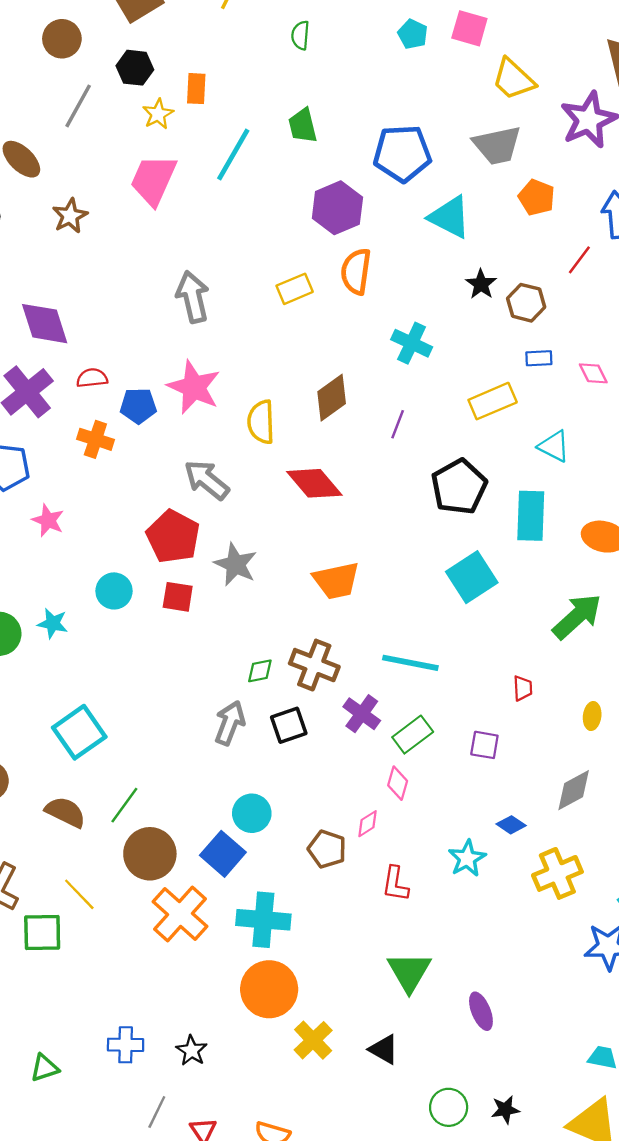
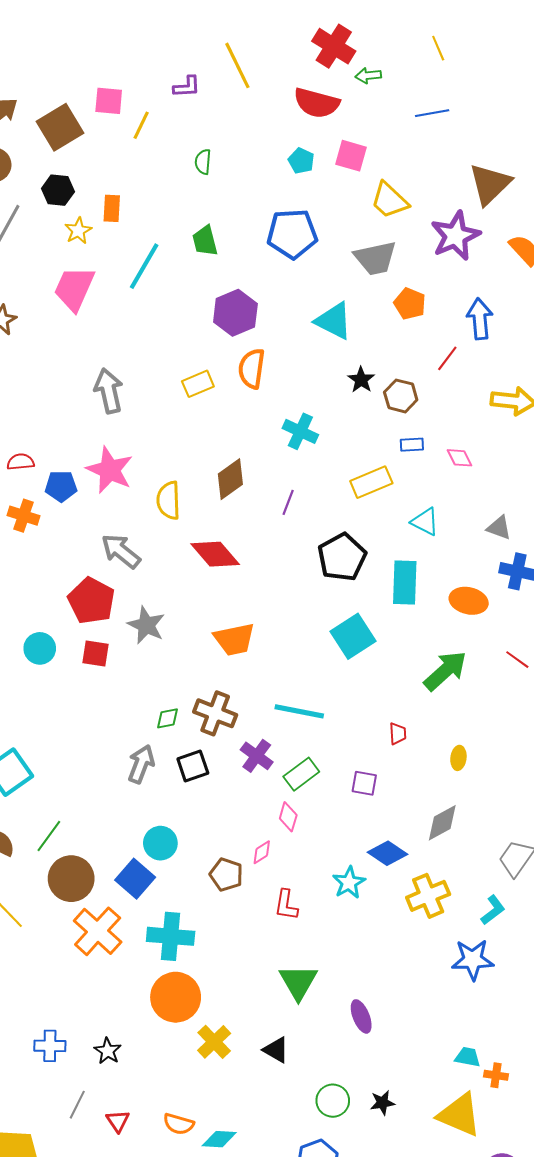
blue pentagon: (402, 153) -> (292, 234), moved
blue diamond: (511, 825) -> (388, 853), size x1.5

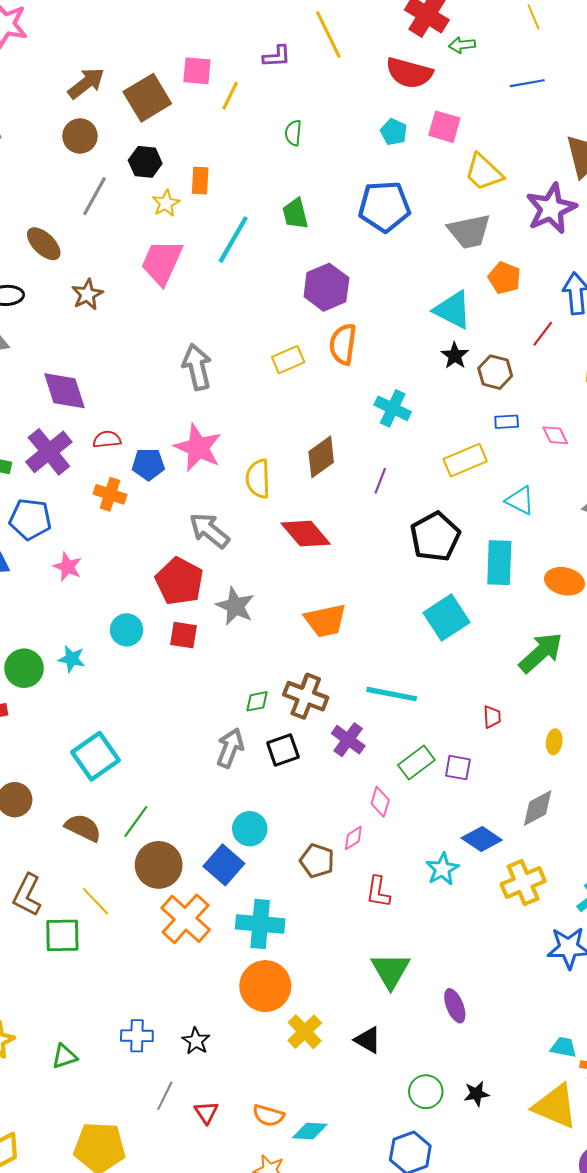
cyan triangle: (334, 321) -> (453, 310), moved
green rectangle: (301, 774) -> (416, 762), moved

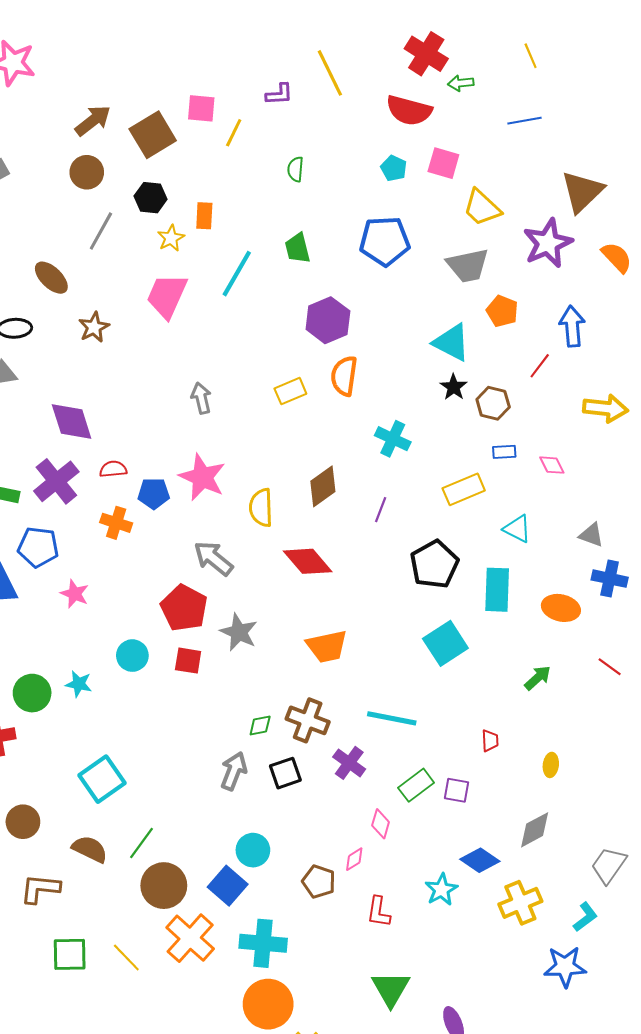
gray arrow: (197, 367) -> (201, 398), size x0.7
green arrow: (541, 653) -> (538, 678), size x0.6
brown L-shape: (27, 895) -> (40, 889), moved, turned 69
yellow line: (96, 901) -> (126, 957), moved

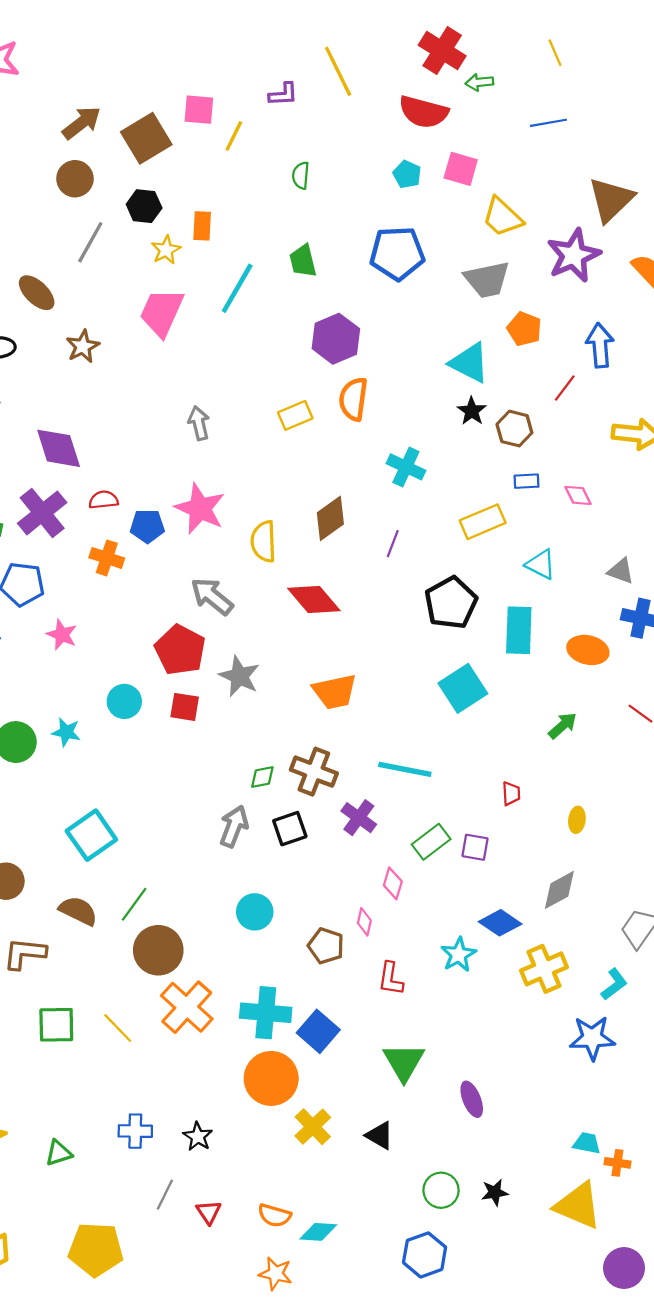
pink diamond: (354, 859) -> (364, 922), turned -45
blue square: (228, 886) -> (318, 1031), moved

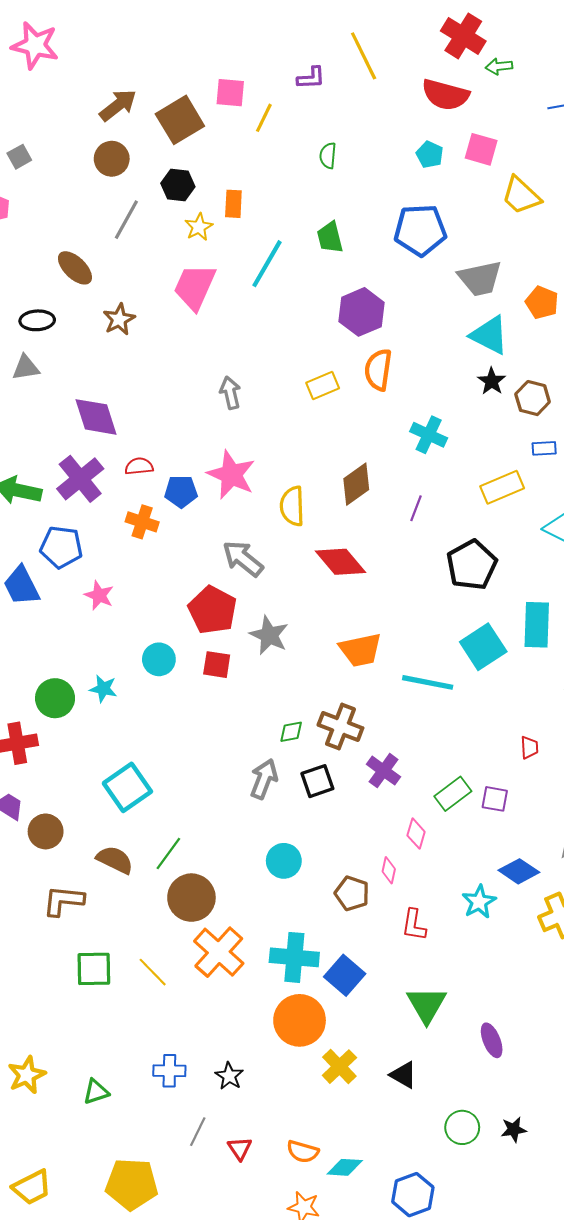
gray trapezoid: (487, 280) -> (480, 278), moved
cyan rectangle: (519, 630) -> (537, 625), moved
cyan line: (405, 769) -> (428, 682), moved
blue hexagon: (425, 1255) -> (413, 1195), moved

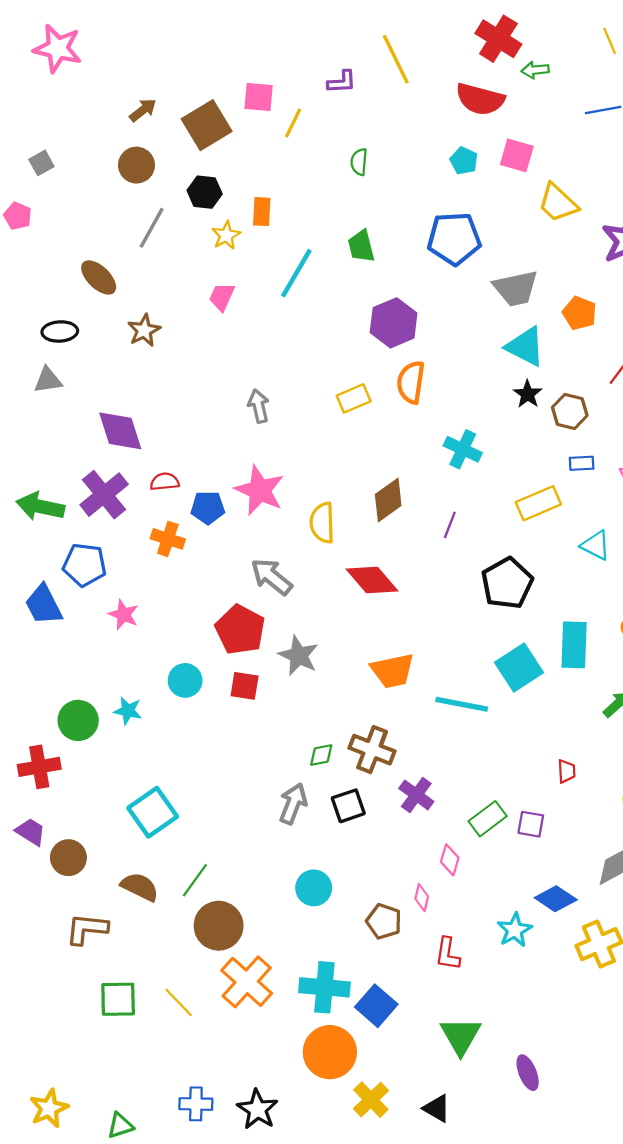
brown arrow: (118, 105) -> (143, 110), size x0.7
pink trapezoid: (195, 287) -> (222, 297), size x0.6
black star: (229, 1076) -> (257, 1109), size x1.4

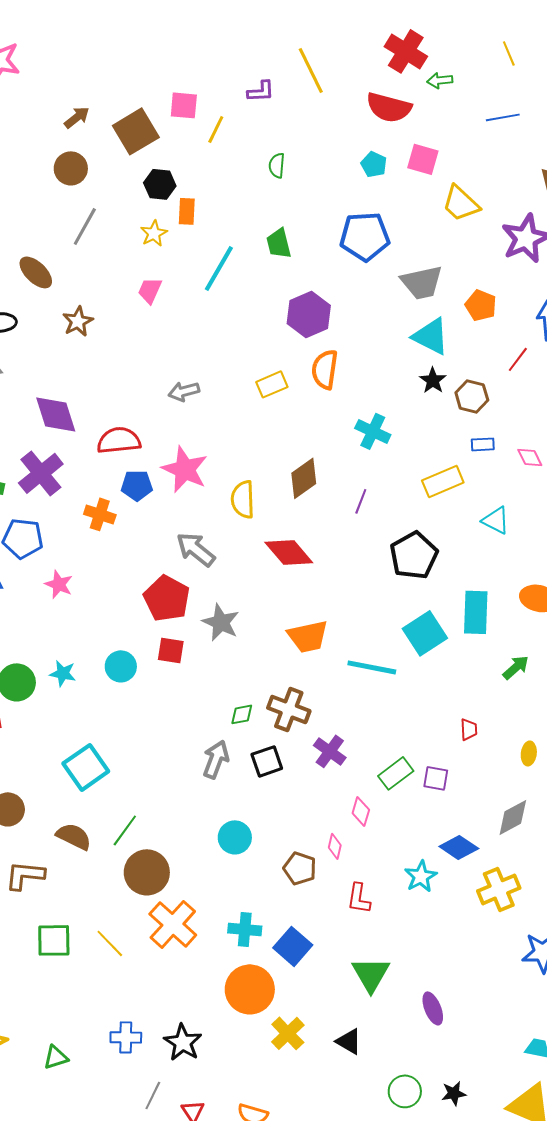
black hexagon: (205, 192) -> (160, 184), moved
gray arrow: (259, 406) -> (184, 391), turned -92
red semicircle: (165, 482) -> (119, 440), moved, size x1.6
cyan circle: (185, 680) -> (121, 666), moved
cyan cross: (324, 987) -> (245, 929), size x0.7

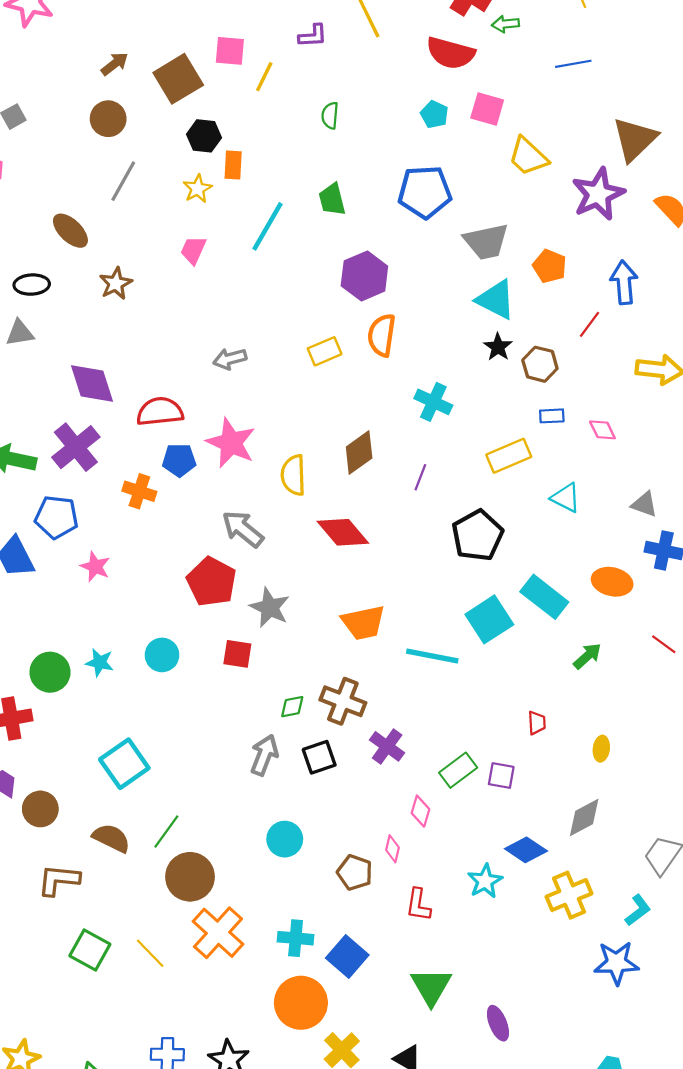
cyan rectangle: (476, 612) -> (544, 597), turned -54
red square: (171, 650) -> (237, 654), moved
green square: (54, 940) -> (90, 950), turned 30

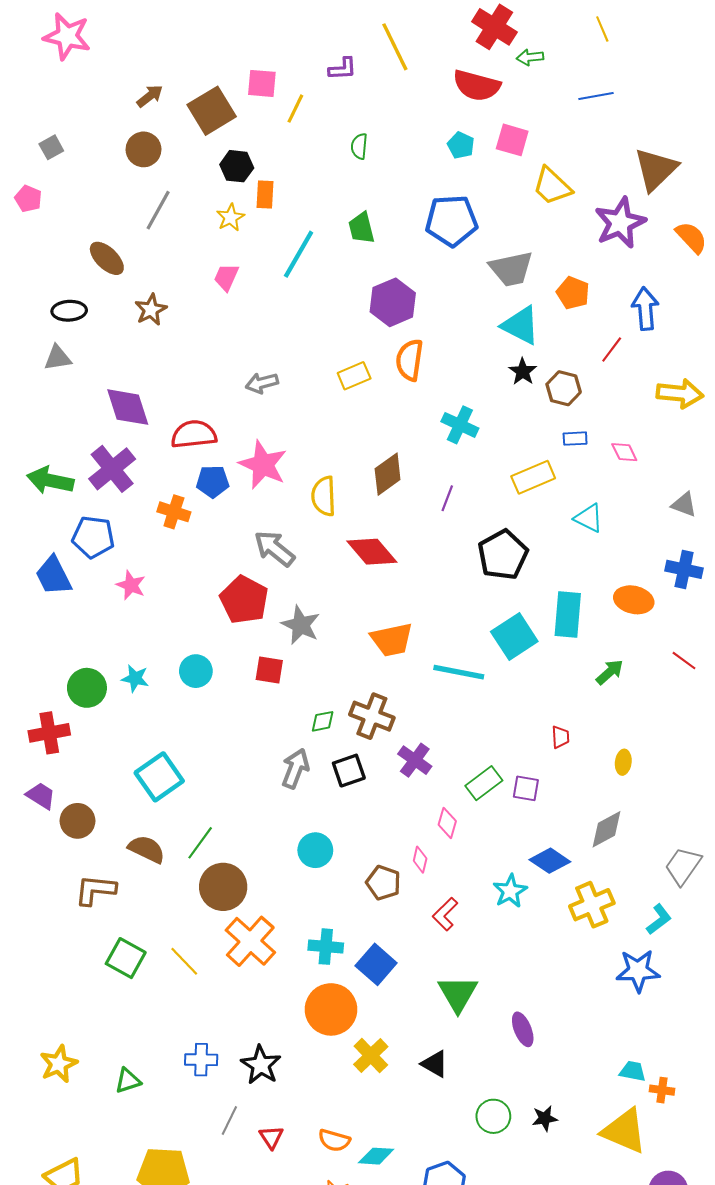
gray triangle: (644, 504) -> (684, 505), moved
cyan rectangle: (544, 597) -> (568, 615), turned 57
red L-shape: (418, 905) -> (445, 914), turned 36

